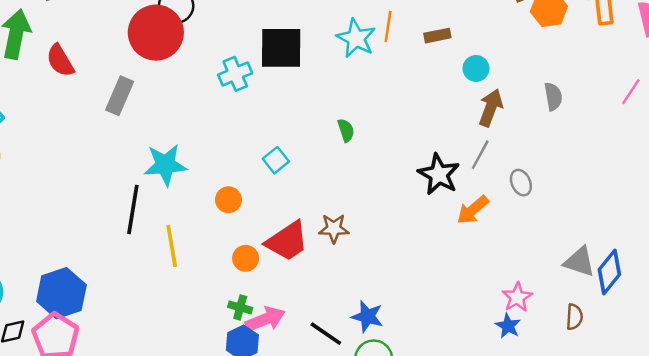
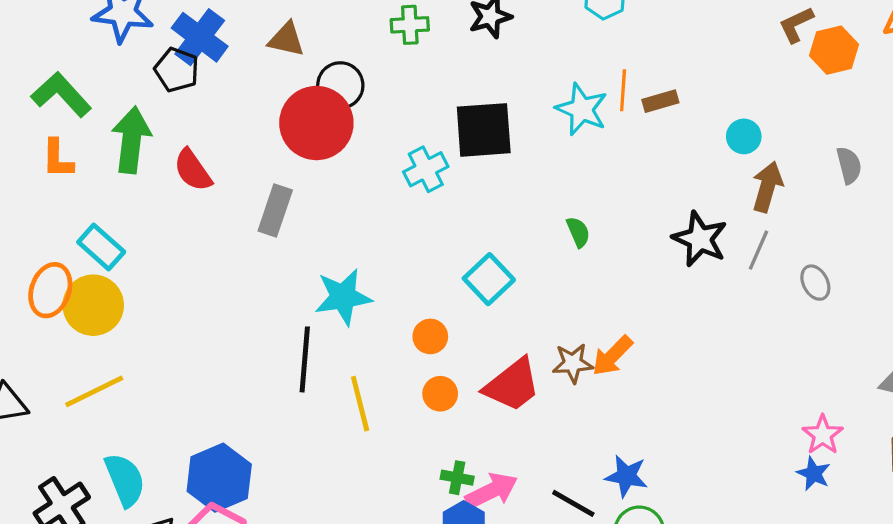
brown rectangle: (437, 36) -> (660, 101), moved
cyan square: (276, 160) -> (489, 279), size x1.4
black star: (439, 174) -> (700, 239), moved
orange arrow: (473, 210) -> (612, 356), moved
orange circle: (246, 258) -> (440, 394), moved

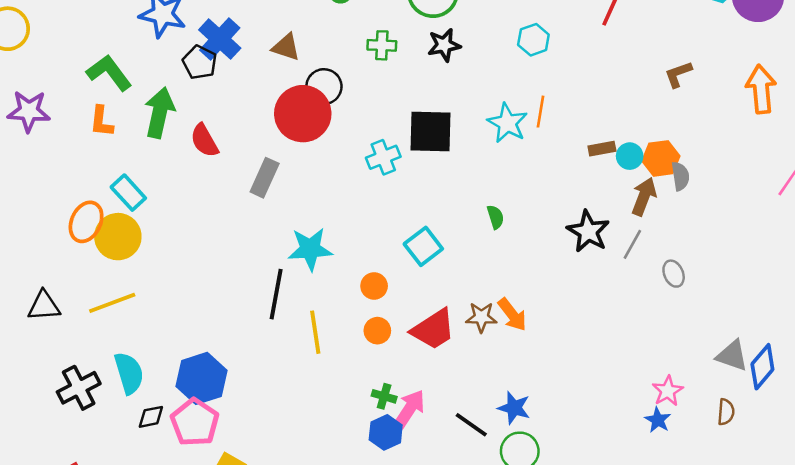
orange hexagon: (834, 50) -> (661, 158), moved
brown rectangle: (660, 101) -> (602, 149), moved
gray semicircle: (849, 165) -> (680, 176), moved
orange arrow: (612, 356) -> (512, 315), turned -88
pink arrow: (492, 491) -> (410, 409), turned -36

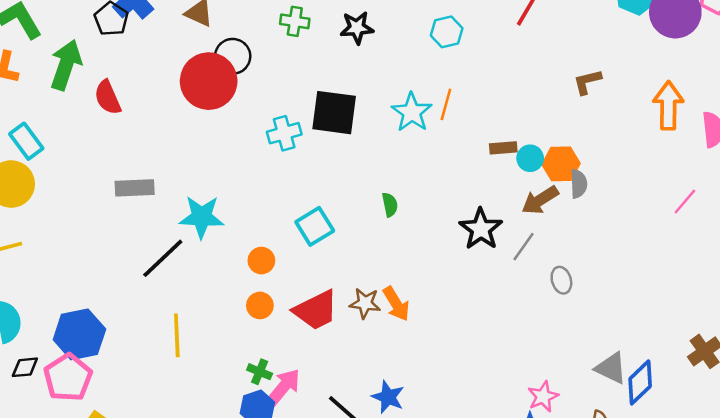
gray rectangle: (265, 178) -> (135, 188), moved, turned 57
brown arrow: (644, 197) -> (540, 200), turned -150
black line: (276, 294) -> (163, 258), turned 30
yellow line: (315, 332) -> (177, 335), moved

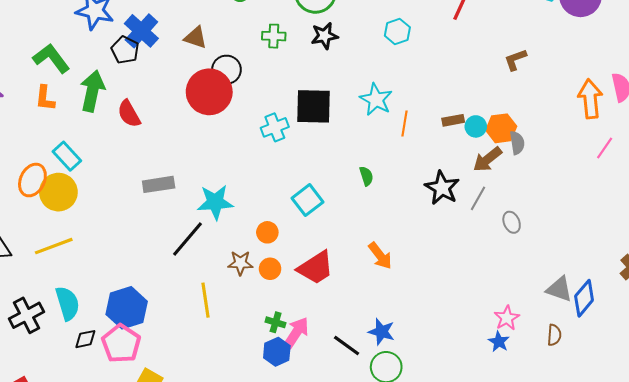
orange line: (446, 104) -> (405, 124), moved
orange arrow: (668, 105) -> (590, 99), moved
brown star: (365, 303) -> (240, 263), moved

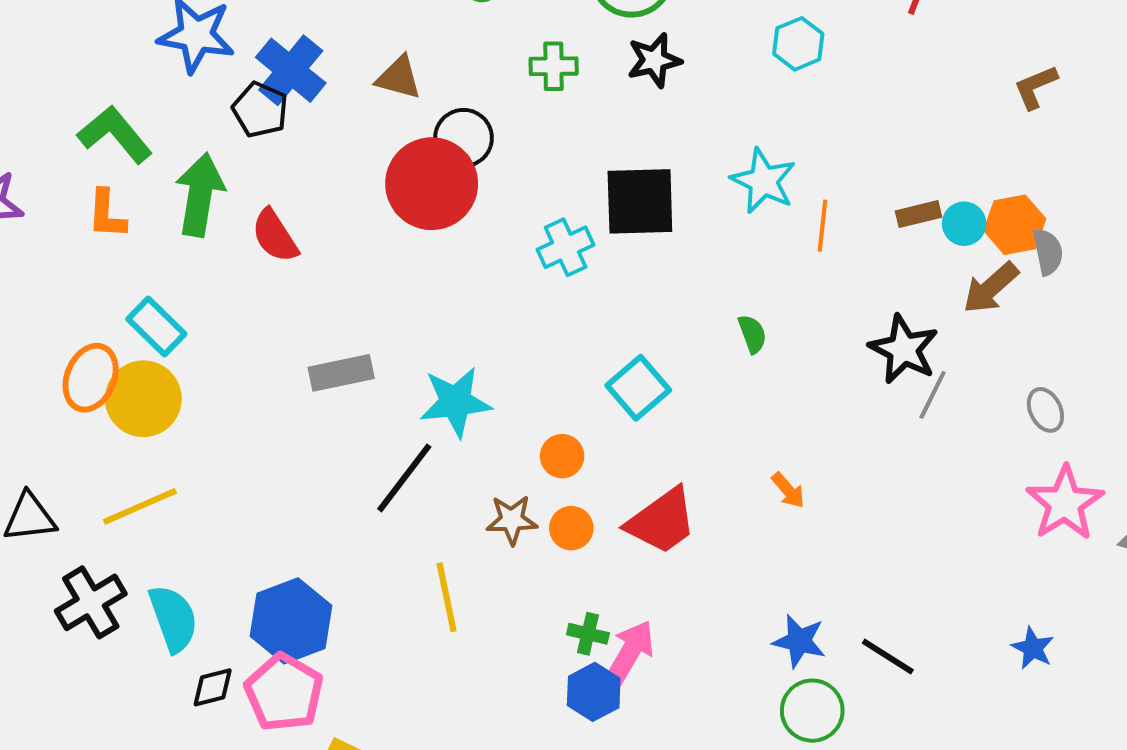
gray line: (478, 198) -> (933, 395), moved
orange arrow: (380, 256) -> (788, 490), size x0.7
black cross: (26, 315) -> (91, 602), moved
pink star: (507, 318) -> (1065, 503), moved, size x1.5
black line: (347, 345) -> (888, 656), moved

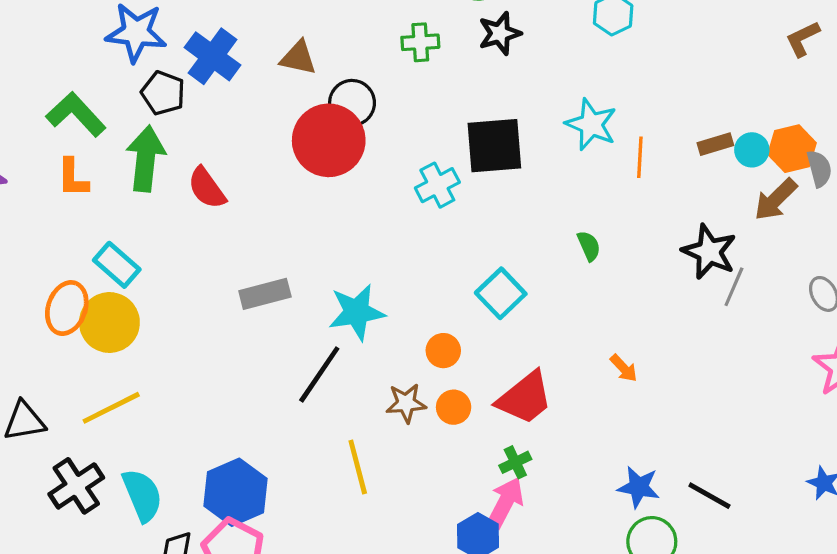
black pentagon: (260, 110) -> (163, 93), moved
green cross: (588, 634) -> (515, 462), moved, turned -36

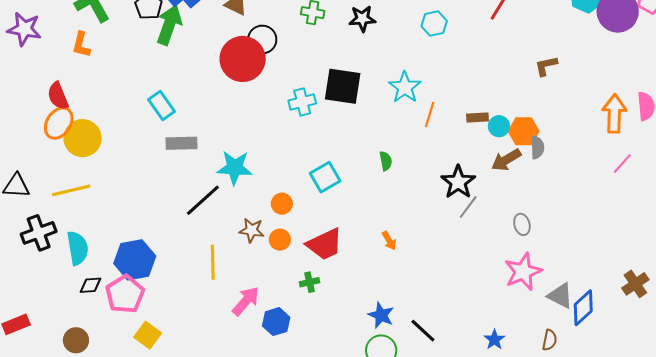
green arrow: (146, 159) -> (169, 25), moved
red semicircle: (207, 188) -> (58, 96), moved
cyan rectangle: (117, 265) -> (161, 105), moved
pink arrow: (505, 503) -> (246, 301), moved

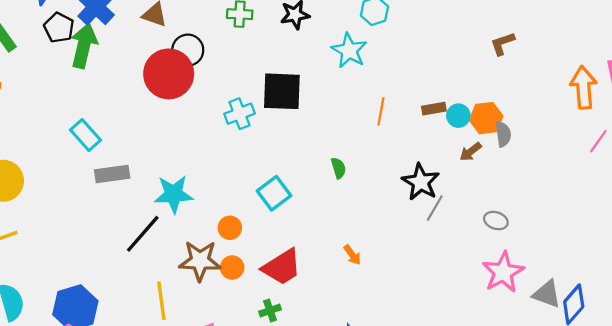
cyan star: (405, 87) -> (349, 51), moved
brown arrow: (506, 160) -> (471, 152), size x0.7
gray ellipse: (522, 224) -> (496, 221), turned -50
brown star: (252, 230) -> (200, 261), size x1.5

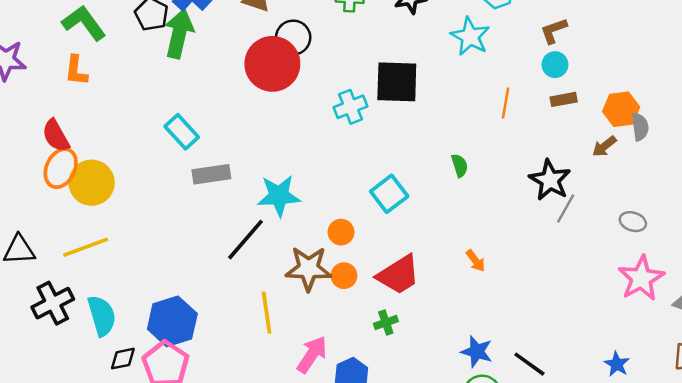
brown L-shape: (503, 44) -> (554, 31), moved
cyan circle: (458, 116) -> (555, 65), moved

